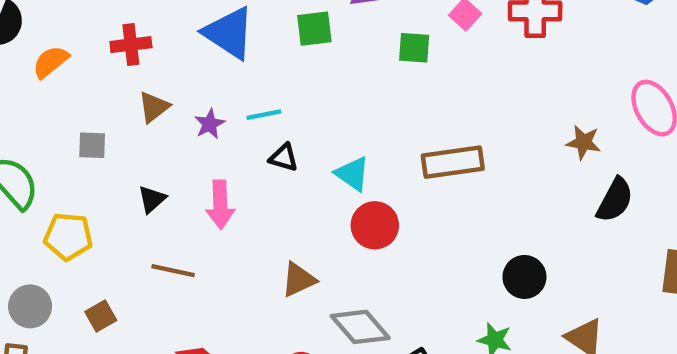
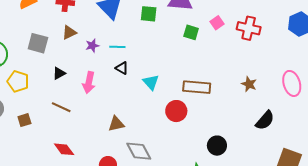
brown star: (583, 142) -> (249, 84), moved
gray square: (92, 145) -> (38, 43), size x1.5
red circle: (375, 225) -> (176, 111), moved

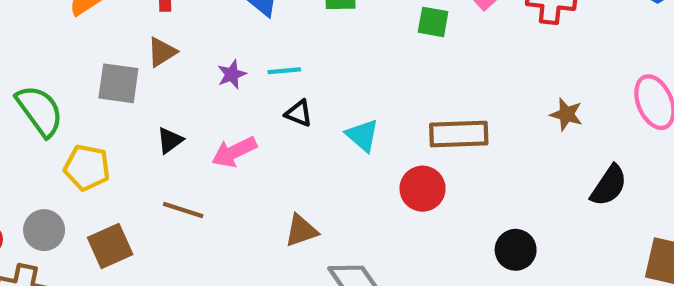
brown triangle: (69, 32) -> (162, 52), moved
pink arrow: (89, 83) -> (234, 152), turned 60
brown square: (24, 120) -> (110, 246), size x1.5

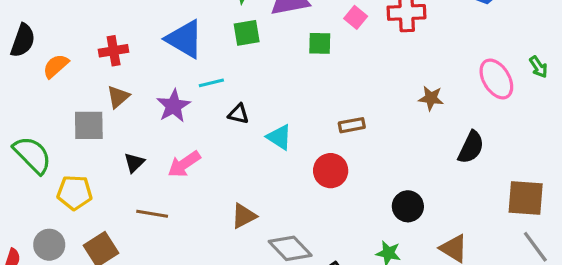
cyan line: (284, 71) -> (211, 83), moved
purple star: (232, 74) -> (174, 106), size x1.5
black triangle: (299, 113) -> (238, 114), moved
brown rectangle: (459, 134) -> (352, 125), size x0.6

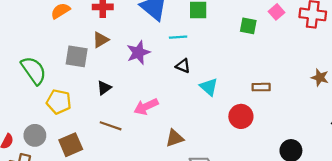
cyan line: (211, 83) -> (178, 37), moved
pink arrow: (184, 164) -> (146, 107), moved

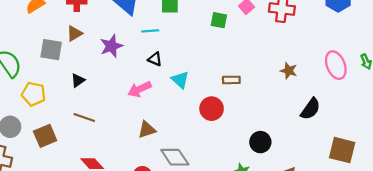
pink arrow: (146, 107) -> (140, 89), moved

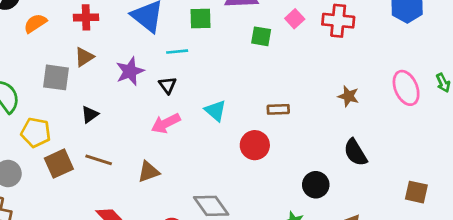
black triangle: (155, 59) -> (167, 85), moved, turned 32
black semicircle: (311, 109) -> (355, 152), moved, turned 115
brown triangle: (147, 130) -> (149, 172), moved
brown square: (45, 136) -> (59, 164), moved
brown square: (342, 150) -> (416, 192), size x0.7

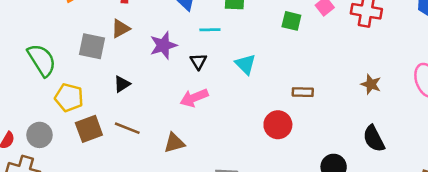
cyan triangle: (215, 111) -> (245, 64), moved

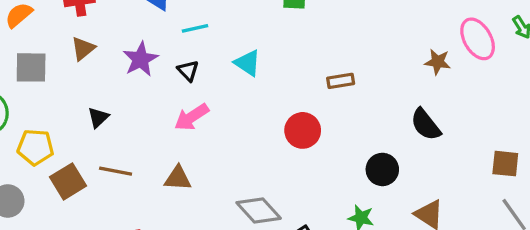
gray square: (92, 46) -> (31, 67), moved
brown star: (371, 84) -> (438, 62), moved
brown rectangle: (303, 92) -> (341, 81), moved
brown triangle: (174, 143) -> (178, 178), turned 30

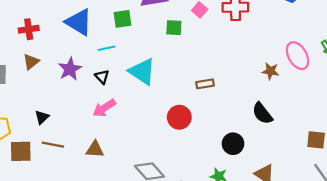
cyan triangle: (248, 63) -> (142, 72), size x1.5
black triangle: (98, 117) -> (42, 117), moved
brown square: (68, 181) -> (21, 151), turned 30

